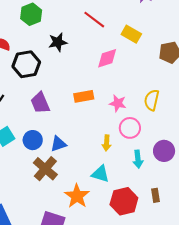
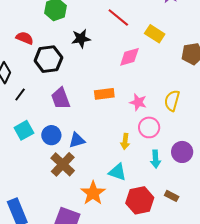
brown rectangle: (155, 195) -> (172, 196), turned -56

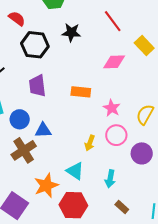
purple circle: (182, 152) -> (142, 153), moved
cyan arrow: (156, 159) -> (110, 179), moved
red hexagon: (140, 200) -> (73, 205), moved

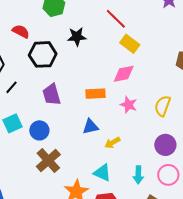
yellow rectangle: (144, 45) -> (130, 44), moved
pink diamond: (114, 62) -> (124, 74), moved
blue triangle: (43, 130) -> (90, 127), moved
pink circle: (116, 135) -> (168, 175), moved
yellow arrow: (90, 143) -> (112, 143), turned 49

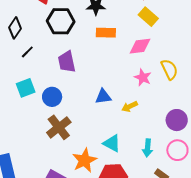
orange rectangle: (96, 94) -> (106, 33), moved
yellow semicircle: (163, 106) -> (169, 69), moved, turned 130
yellow arrow: (112, 143) -> (130, 107), moved

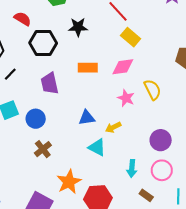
orange rectangle: (106, 33) -> (88, 68), moved
brown cross: (59, 127) -> (43, 149), size x0.7
cyan triangle: (112, 143) -> (97, 147), moved

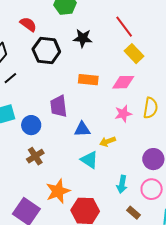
purple trapezoid: (50, 83) -> (59, 106), moved
yellow semicircle: (153, 90) -> (150, 108), turned 30
pink star: (126, 98) -> (123, 114), turned 30

